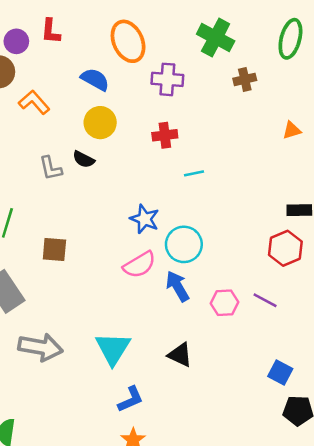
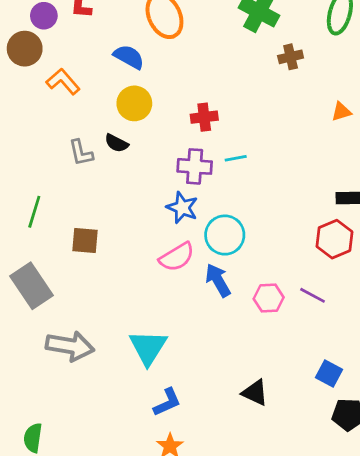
purple cross: (167, 79) -> (195, 166), moved
black triangle: (180, 355) -> (255, 393), moved

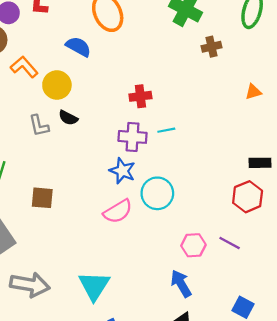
yellow circle: (134, 103) -> (57, 85), moved
blue arrow: (218, 280) -> (181, 284), moved

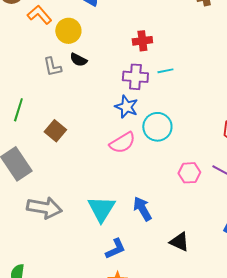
brown square: (42, 198) -> (55, 131), turned 35
blue arrow: (181, 284) -> (142, 209), moved

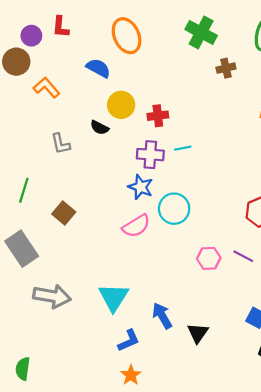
yellow circle: (68, 31) -> (121, 105), moved
black semicircle: (78, 60) -> (99, 128), moved
blue arrow: (142, 209) -> (162, 316), moved
black triangle: (179, 242) -> (198, 333), turned 40

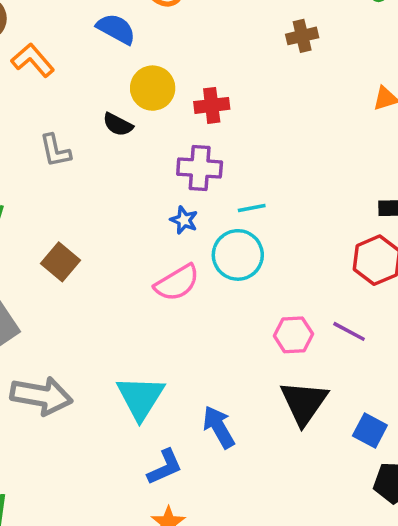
brown cross: (226, 68) -> (302, 36), moved
cyan line: (183, 148) -> (252, 208), moved
blue star: (141, 187) -> (184, 220), size x0.7
black triangle: (198, 333) -> (304, 403), moved, size x1.4

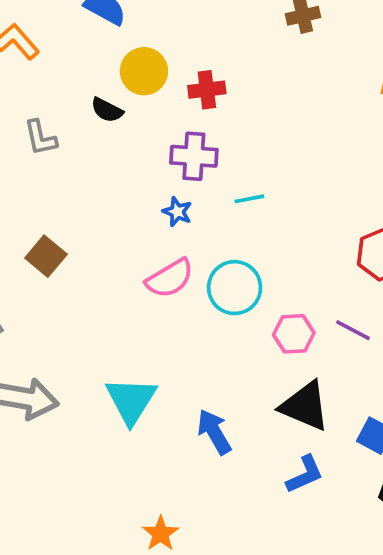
cyan circle: (238, 255) -> (235, 288), moved
black triangle: (304, 403) -> (305, 406), turned -42
blue L-shape: (165, 467) -> (305, 474), moved

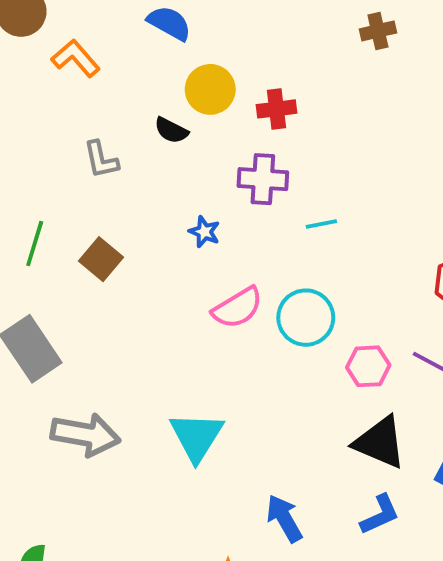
blue star: (177, 212) -> (204, 232), moved
brown square: (46, 256) -> (101, 259), moved
blue arrow: (214, 432) -> (284, 518), moved

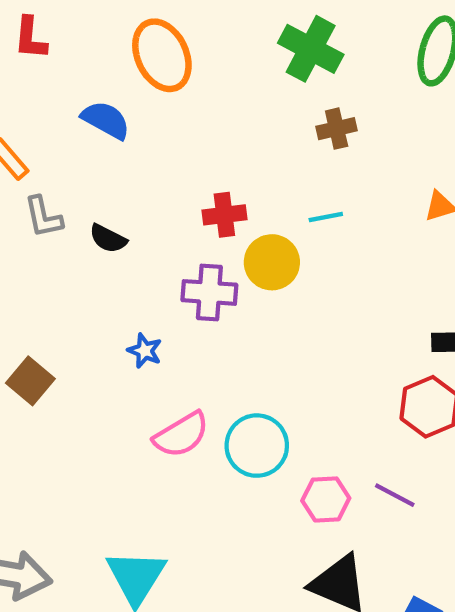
yellow circle: (210, 89) -> (272, 262), moved
gray L-shape: (101, 160) -> (43, 217), moved
cyan line: (321, 224) -> (326, 217), moved

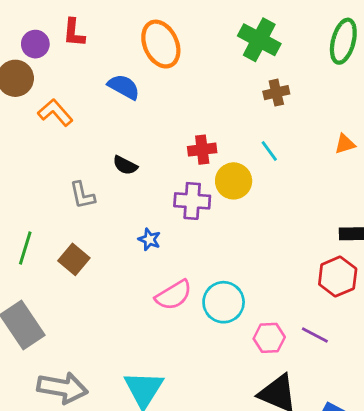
gray L-shape: (43, 217) -> (82, 195), moved
cyan line: (326, 217) -> (269, 151), turned 65

